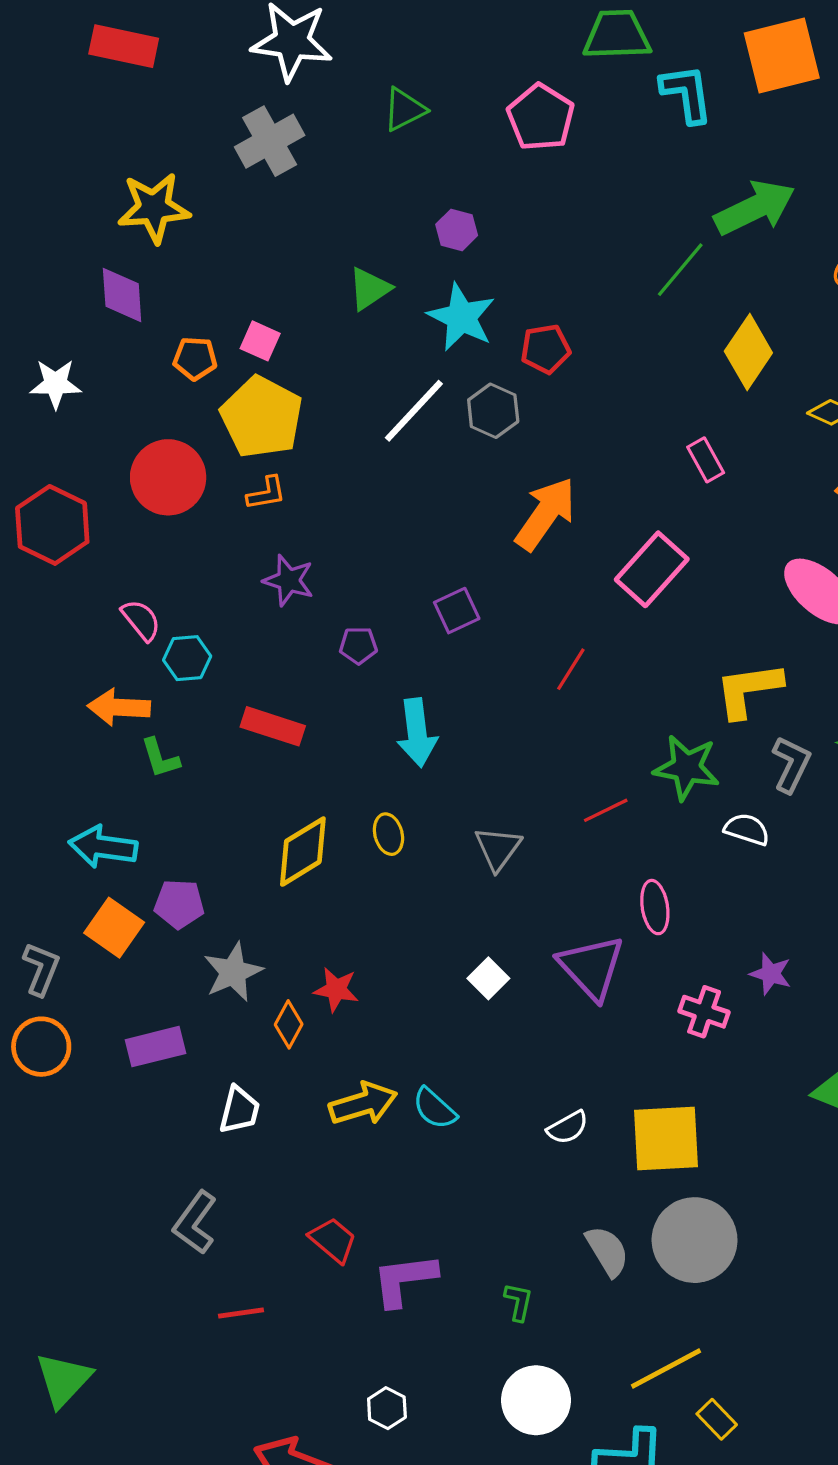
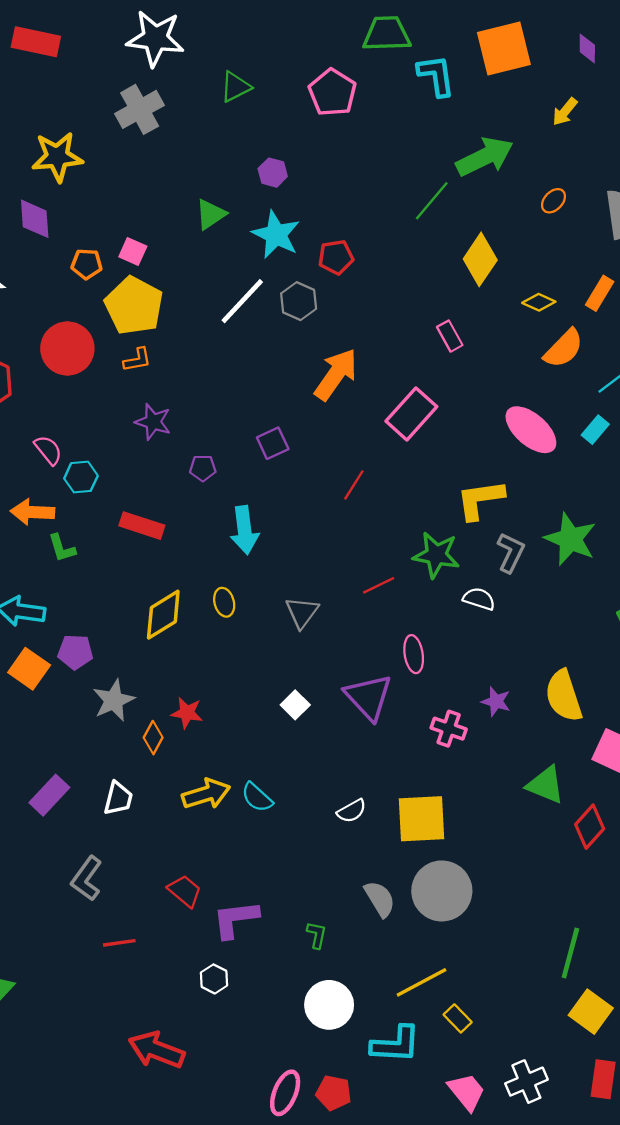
purple rectangle: (155, 1047) -> (49, 795), moved, turned -33
white hexagon: (387, 1408) -> (214, 979), moved

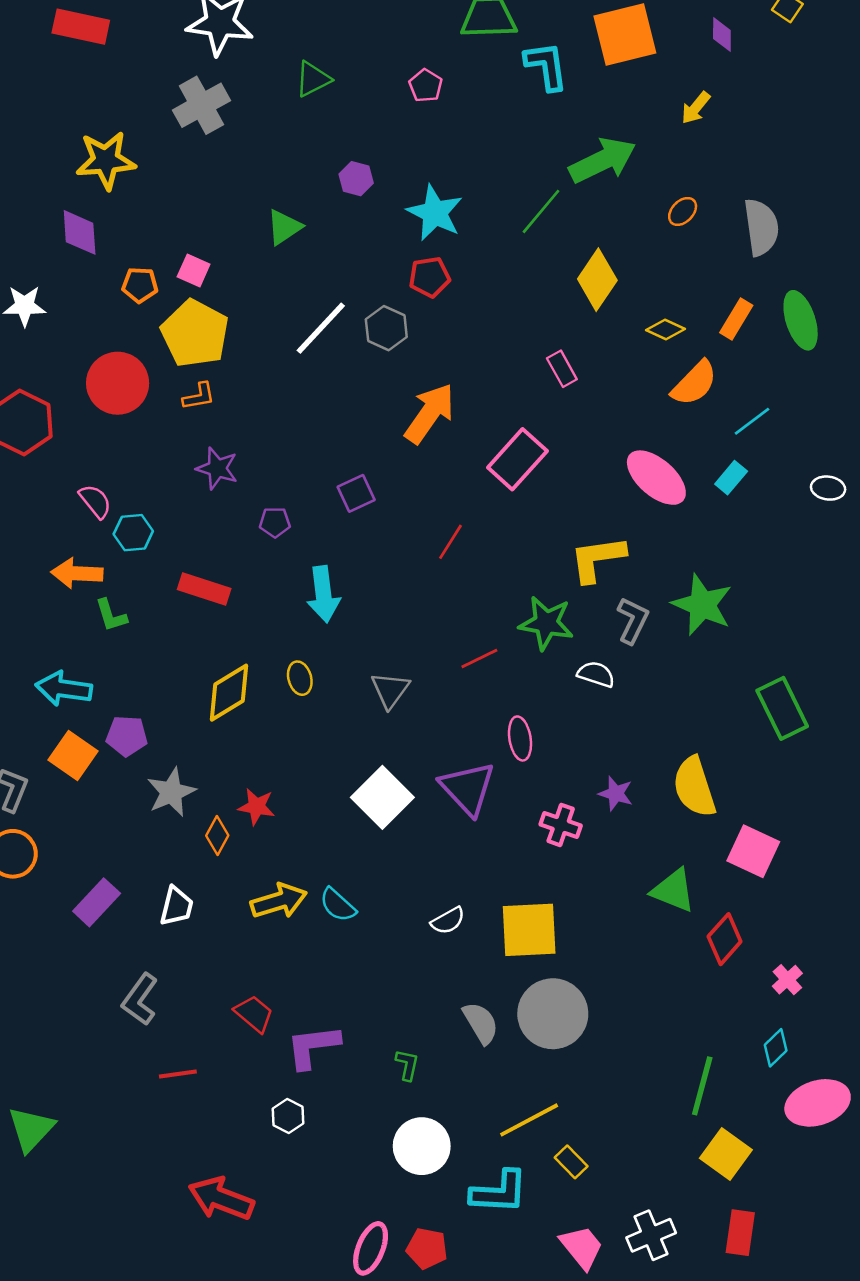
pink pentagon: (332, 92) -> (426, 86), size x0.6
cyan star: (276, 235) -> (435, 213), moved
white square: (295, 705) -> (382, 797), size x1.8

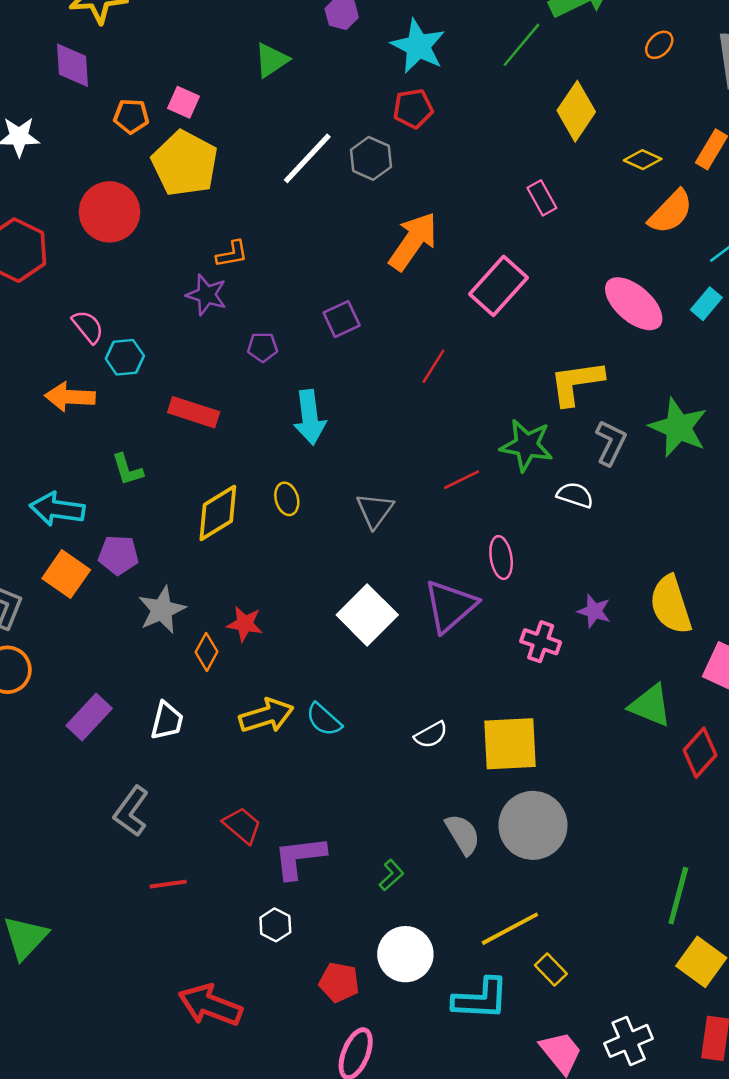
orange L-shape: (199, 396) -> (232, 254), moved
green L-shape: (111, 615) -> (127, 470), moved
purple triangle: (468, 788) -> (450, 606), turned 32
green L-shape: (407, 1065) -> (391, 875), turned 36
red pentagon: (427, 1248) -> (339, 982), moved

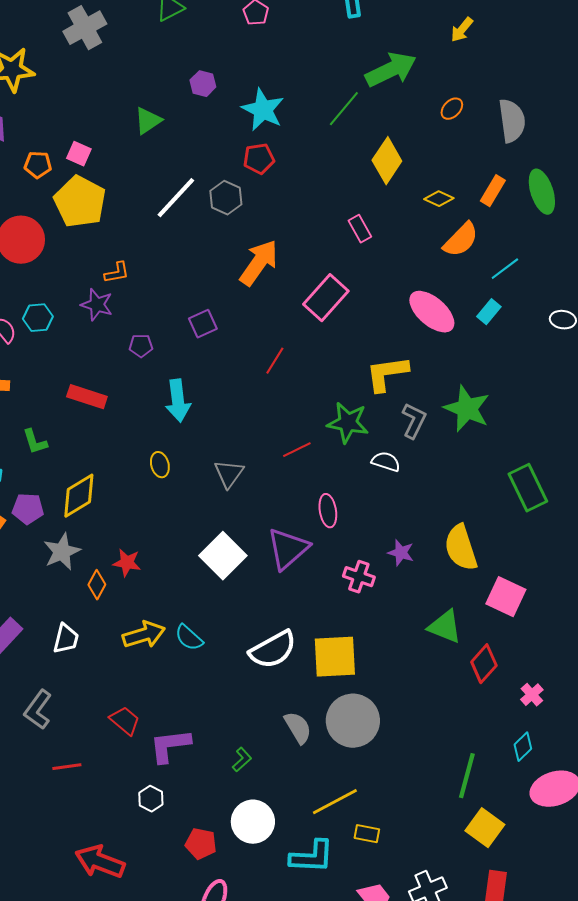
cyan hexagon: (125, 357) -> (38, 318), moved
yellow diamond: (218, 513) -> (79, 496), moved
white semicircle: (431, 735) -> (273, 650), size x1.8
yellow rectangle: (551, 969) -> (367, 834), turned -35

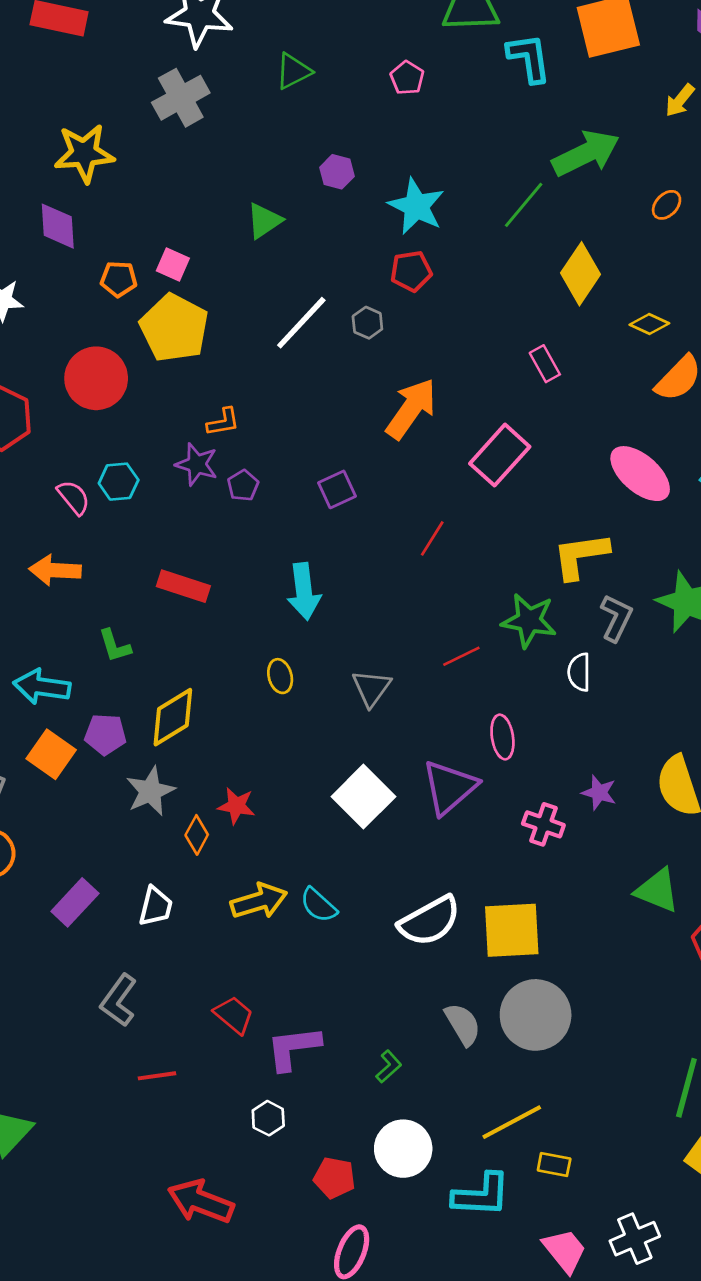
gray hexagon: (226, 198) -> (367, 323), size x0.7
purple pentagon: (141, 346) -> (243, 485), moved, turned -30
white semicircle: (386, 462) -> (579, 672), turned -108

